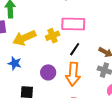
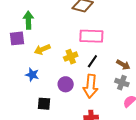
yellow cross: (53, 36) -> (71, 57), moved
yellow arrow: (24, 38) -> (42, 49), size x0.7

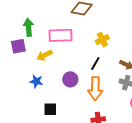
pink rectangle: (91, 36) -> (60, 35), moved
yellow cross: (71, 57) -> (102, 40), moved
purple circle: (66, 84) -> (70, 79), moved

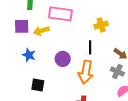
purple square: (18, 46) -> (22, 26), moved
black line: (95, 64) -> (90, 47), turned -40

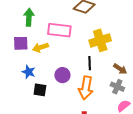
yellow cross: (101, 25) -> (100, 40), size x1.5
black square: (38, 85) -> (40, 90), moved

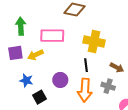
yellow cross: (100, 40) -> (94, 41), turned 35
gray cross: (117, 87) -> (108, 86), moved
black square: (40, 90) -> (39, 97), turned -32

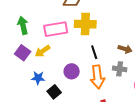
yellow cross: (94, 41) -> (85, 24), moved
purple square: (15, 53) -> (23, 53), turned -35

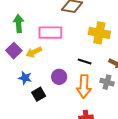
yellow cross: (85, 24) -> (99, 33), moved
black line: (94, 52) -> (85, 62), turned -64

